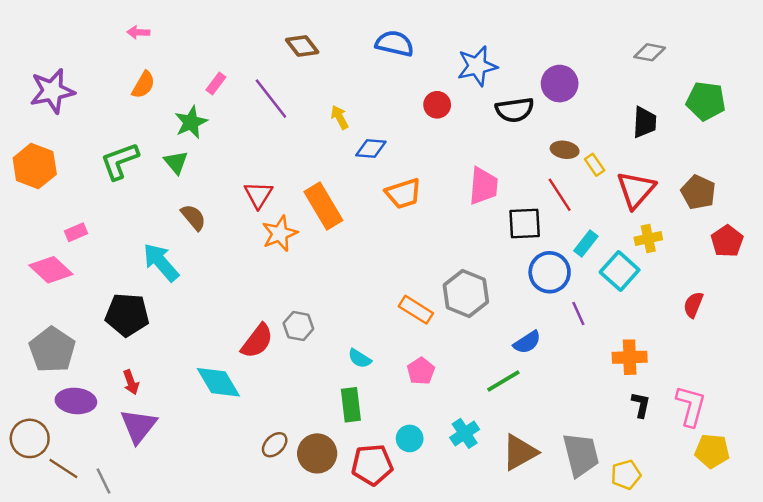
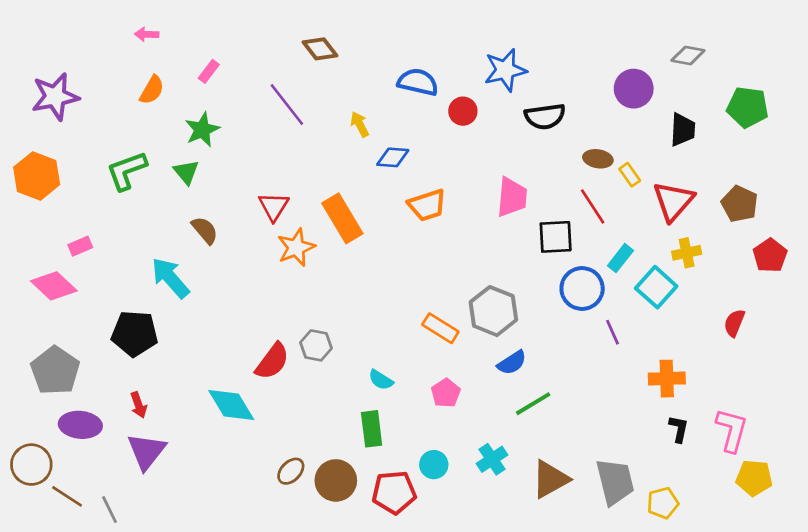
blue semicircle: (395, 44) -> (418, 82), moved
pink rectangle: (216, 84) -> (209, 71), moved
purple circle: (560, 84) -> (634, 89), moved
blue semicircle: (527, 342) -> (512, 363), moved

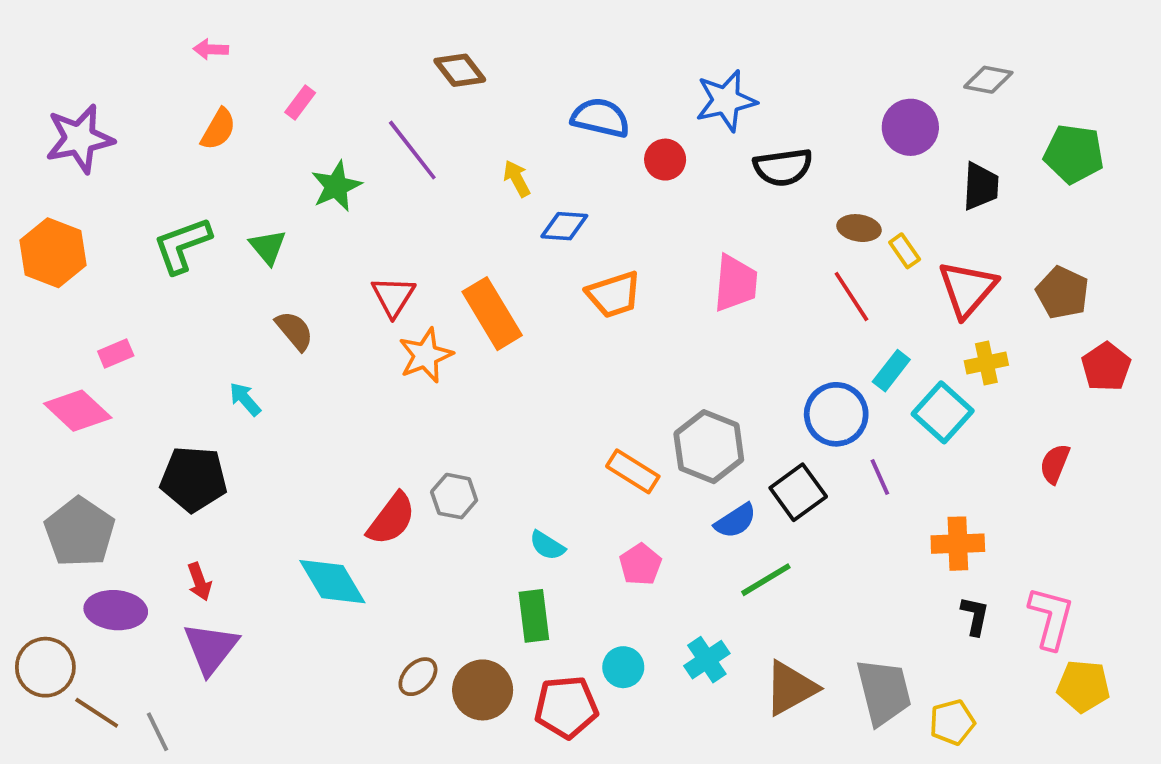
green star: (202, 130) -> (336, 186), moved
black square: (556, 237) -> (798, 492), moved, turned -33
cyan arrow: (170, 278) -> (245, 399), size x0.6

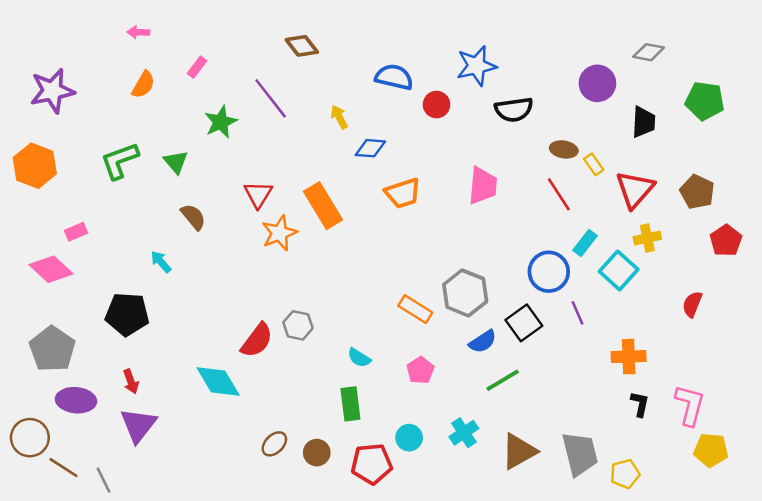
brown circle: (483, 690) -> (317, 453), size x0.7

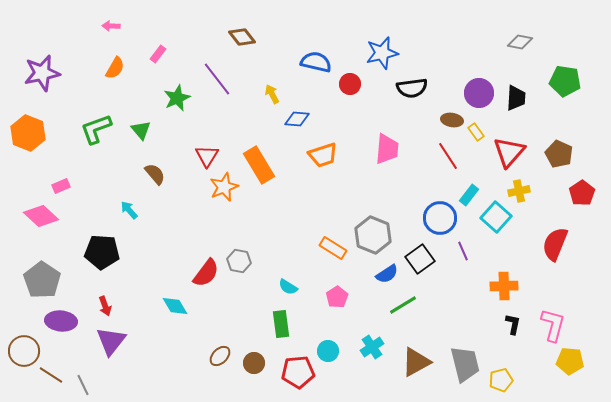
purple circle: (597, 83) -> (479, 93), moved
red semicircle: (692, 304) -> (555, 244), size x1.6
cyan diamond: (218, 381) -> (175, 306), size x0.7

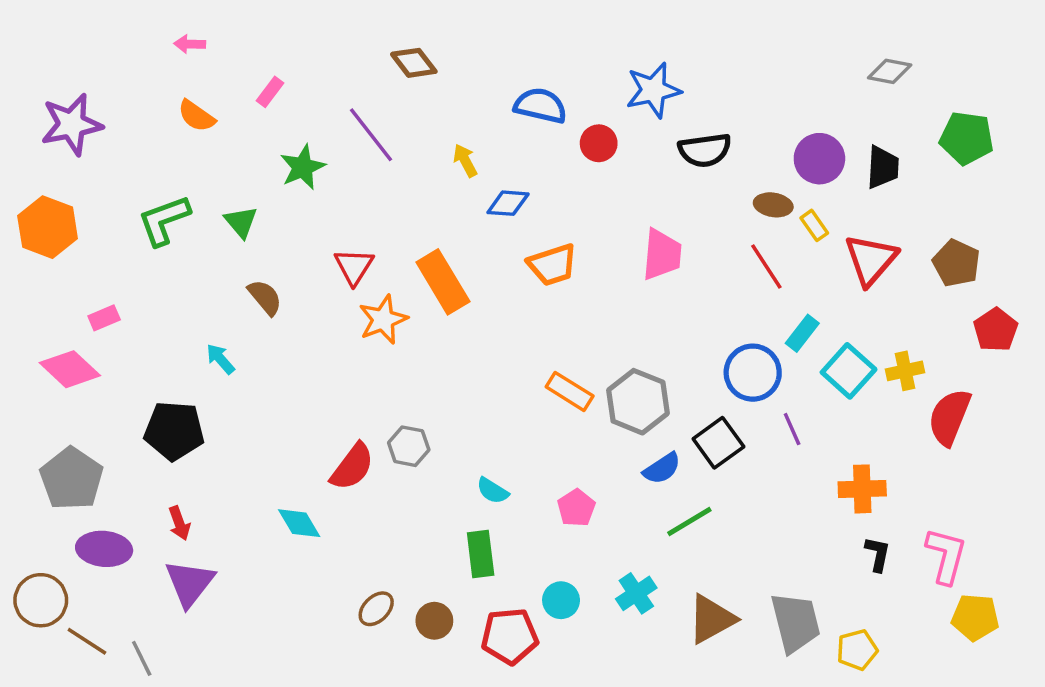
orange semicircle: (115, 68) -> (196, 116), turned 95
yellow cross: (519, 191) -> (905, 371), moved
orange rectangle: (333, 248) -> (570, 391), moved

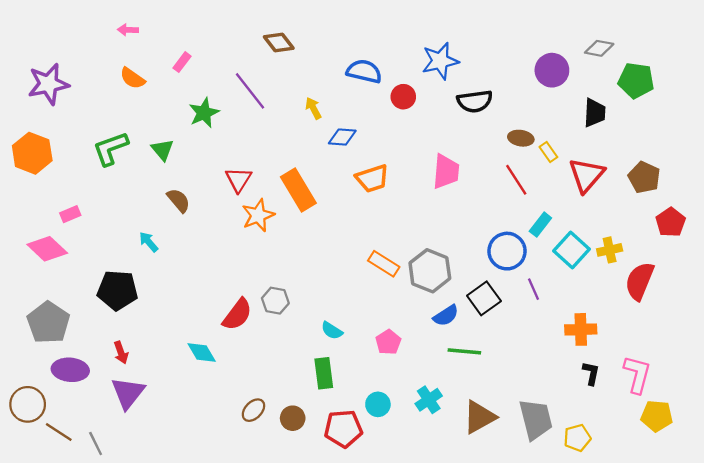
green pentagon: (967, 138) -> (636, 81), moved
purple circle: (819, 159) -> (552, 70), moved
green line: (689, 521) -> (464, 351), turned 36

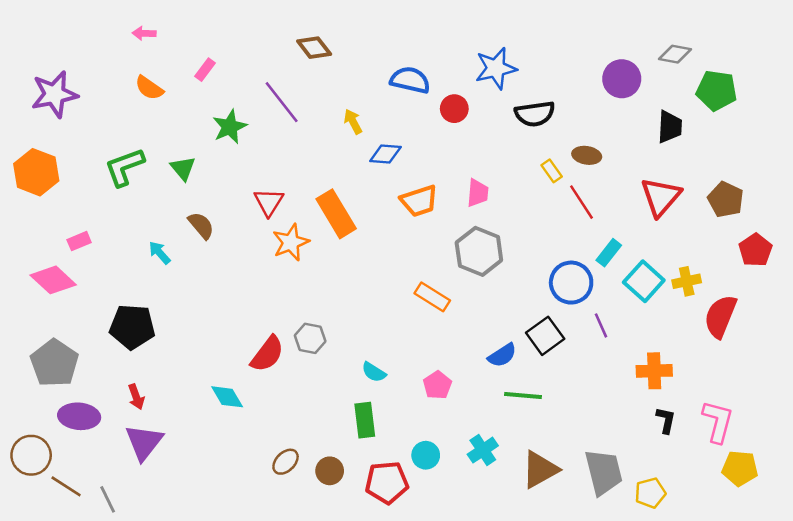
yellow rectangle: (548, 152) -> (552, 171), moved
pink trapezoid: (446, 172) -> (478, 193), moved, size x0.7
cyan arrow: (149, 242) -> (160, 253), moved
gray hexagon: (430, 271) -> (479, 251), moved

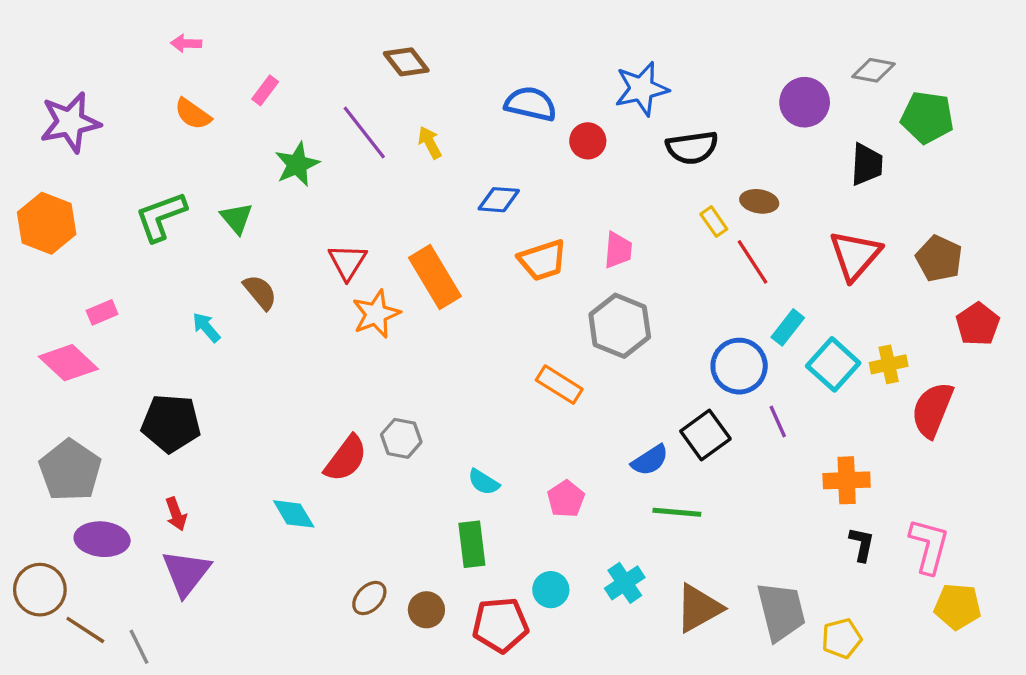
yellow arrow: (353, 122) -> (430, 143), moved

